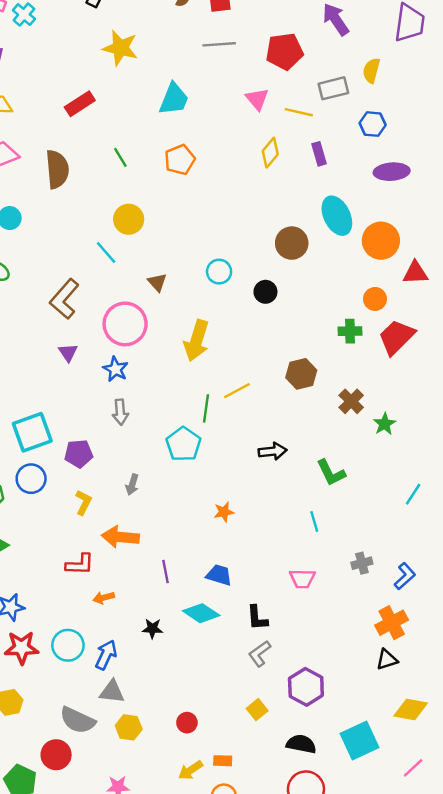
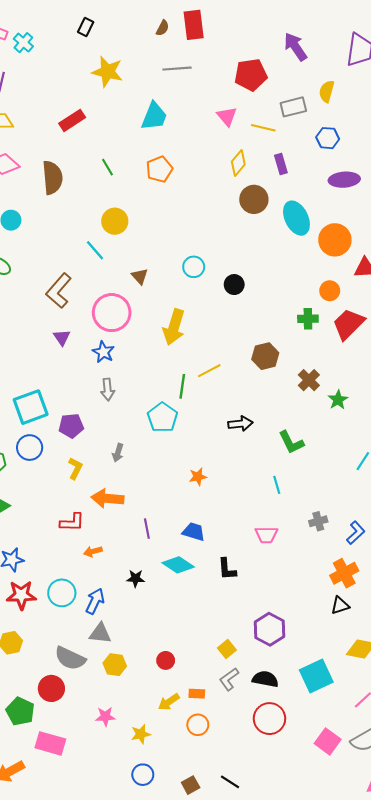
gray line: (219, 44) -> (177, 69), moved
brown circle: (292, 243) -> (254, 199), moved
gray L-shape: (260, 654) -> (229, 679), moved

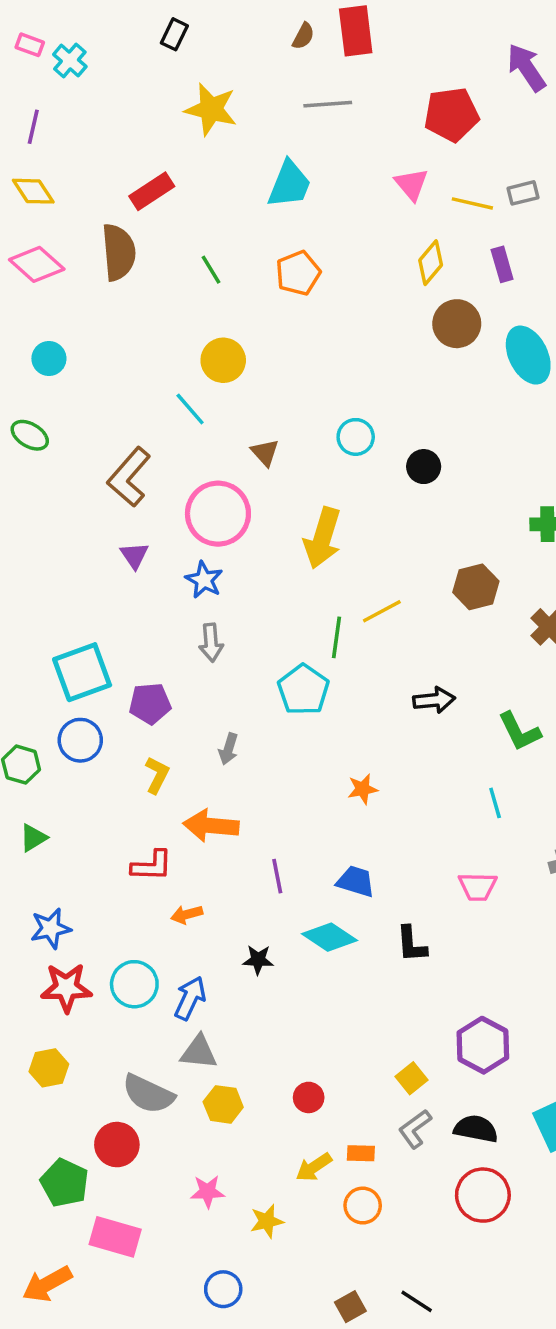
gray rectangle: (293, 107) -> (523, 193), moved, size x0.7
brown semicircle: (52, 178) -> (119, 252), moved
blue circle: (143, 775) -> (223, 1289), moved

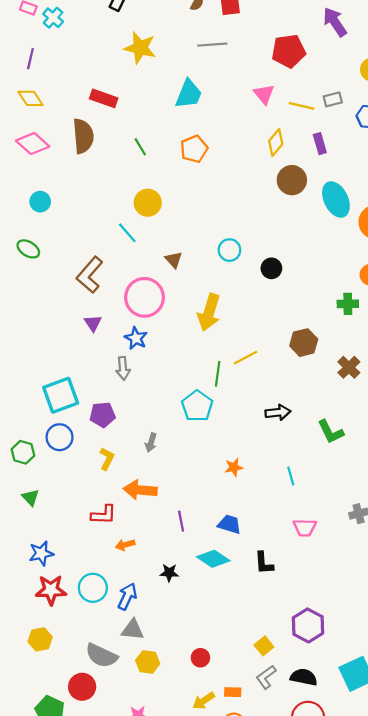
red rectangle: (152, 191) -> (104, 98), turned 52
gray arrow: (211, 643) -> (123, 368), moved
cyan line: (495, 803) -> (291, 476), moved
green triangle: (33, 838) -> (30, 497), turned -42

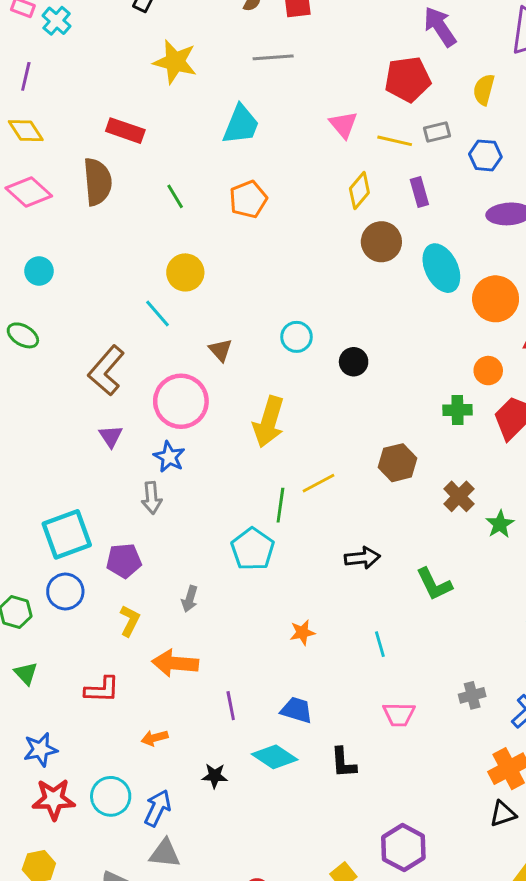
red pentagon: (289, 51) -> (408, 79), moved
red L-shape: (104, 515) -> (102, 690), moved

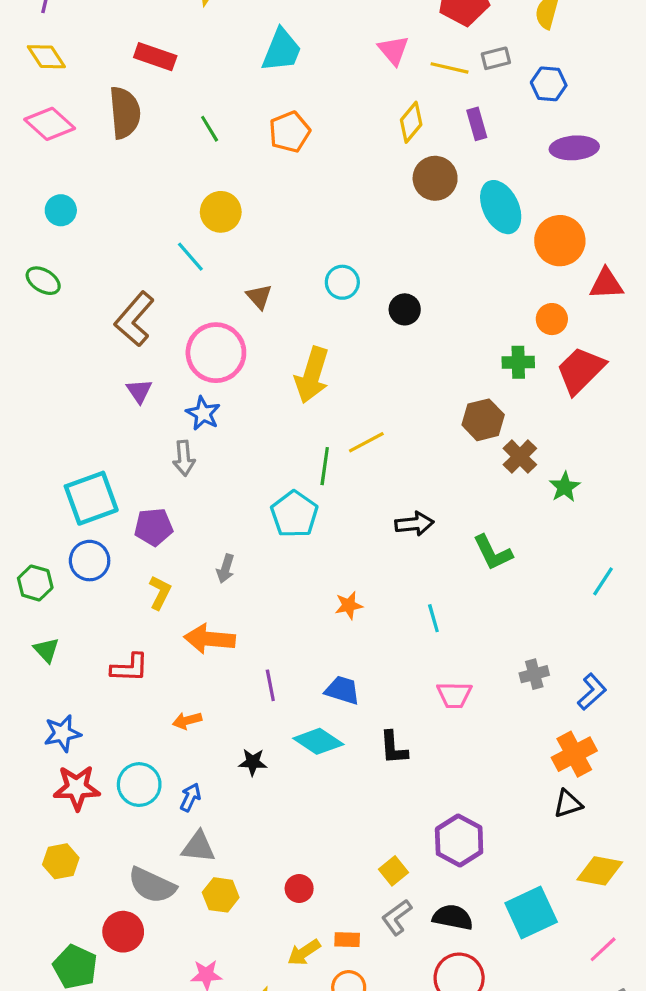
brown hexagon: (397, 463) -> (483, 420), moved
blue arrow: (158, 808) -> (190, 797), size x0.7

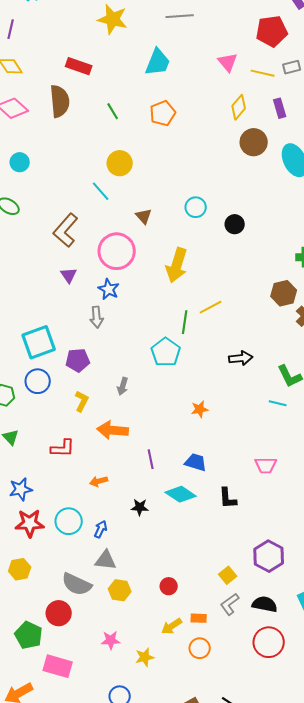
cyan line: (433, 618) -> (278, 403), moved, turned -60

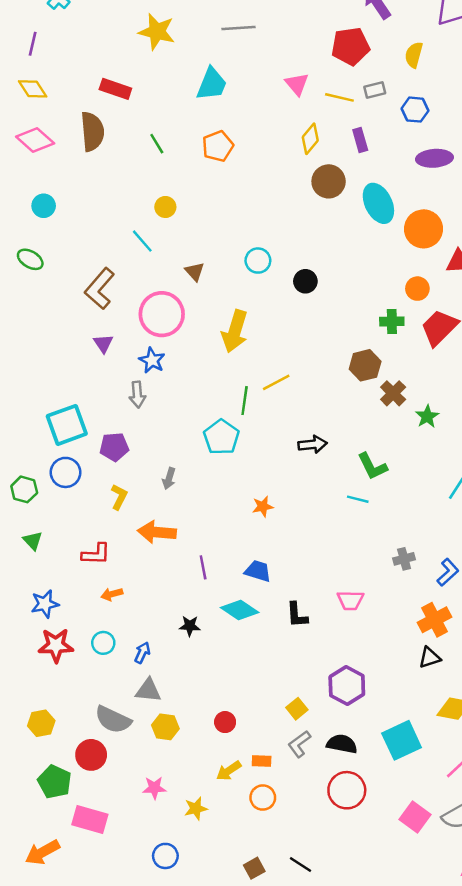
yellow circle: (120, 163) -> (165, 207), size x0.7
pink trapezoid: (266, 465) -> (350, 600), moved
orange arrow: (99, 481) -> (112, 594), moved
cyan circle: (69, 521) -> (103, 643), size x0.7
yellow hexagon: (20, 569) -> (41, 723), moved

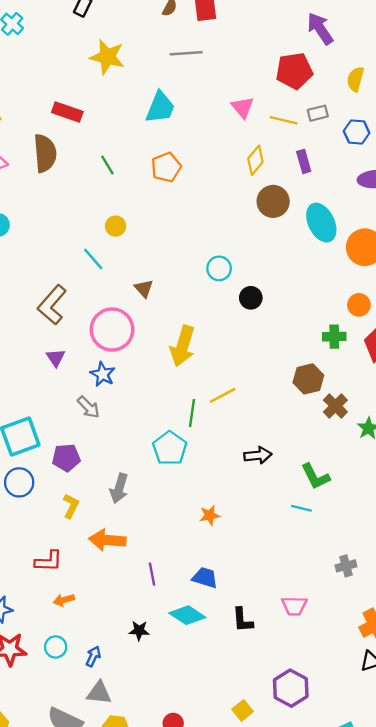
cyan circle: (258, 261) -> (219, 268), moved
gray arrow: (137, 395) -> (89, 407), turned -40
gray arrow: (169, 479) -> (119, 488), size x1.4

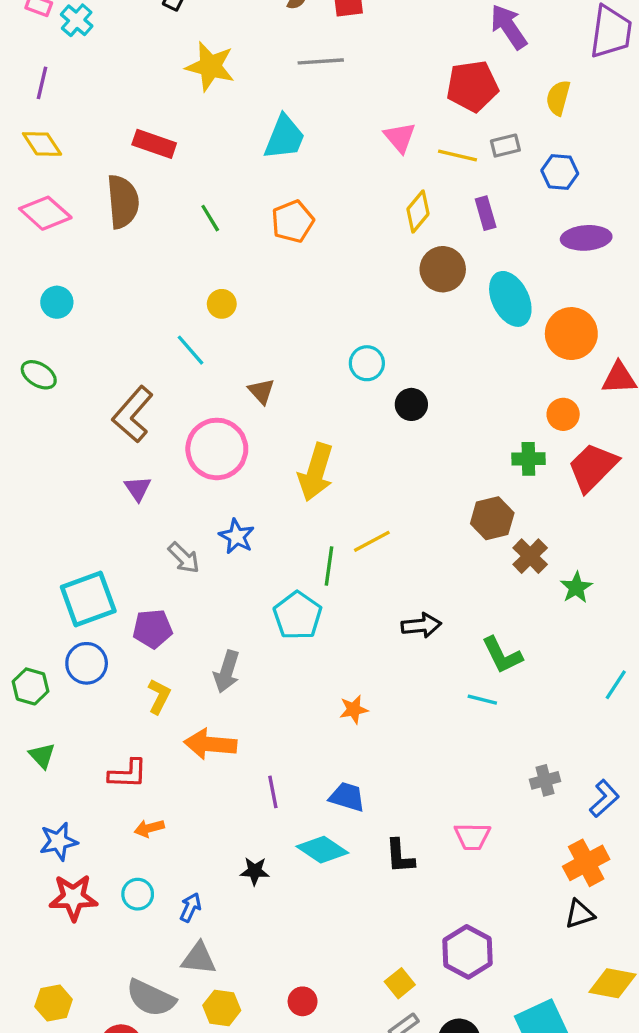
blue star: (103, 374) -> (237, 536), moved

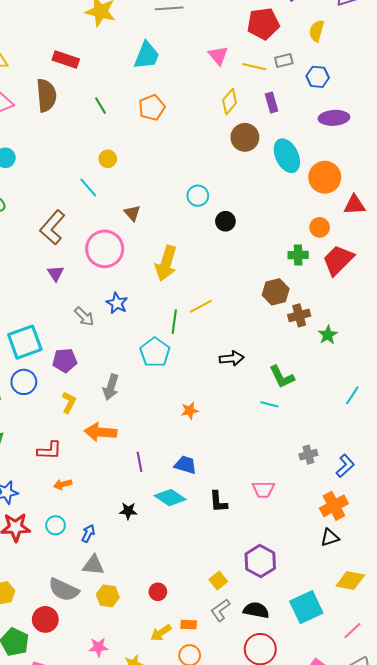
brown cross: (530, 556) -> (299, 315), turned 30

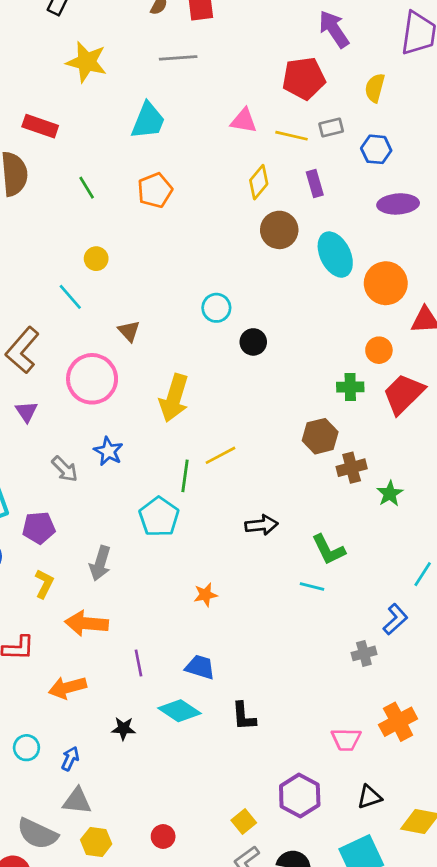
pink triangle: (218, 55) -> (244, 121), turned -40
blue L-shape: (345, 466) -> (395, 619), moved
orange arrow: (63, 484) -> (67, 688), moved, size x1.5
pink trapezoid: (263, 489) -> (346, 739), moved
black triangle: (330, 538) -> (369, 797), moved

